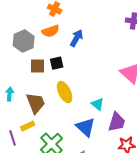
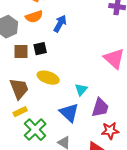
yellow ellipse: (65, 92) -> (48, 78), turned -45
cyan triangle: (98, 104) -> (81, 90), turned 32
yellow rectangle: (28, 126) -> (20, 112), moved

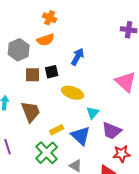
blue arrow: (60, 24) -> (78, 57), moved
yellow ellipse: (48, 78) -> (73, 93), moved
purple trapezoid: (100, 108) -> (112, 131), turned 95
yellow rectangle: (20, 112) -> (57, 130), moved

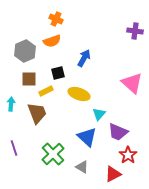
brown square: (33, 75) -> (29, 79), moved
yellow rectangle: (57, 130) -> (46, 91), moved
red star: (122, 154) -> (128, 155), turned -30

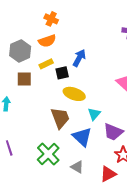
black square: (58, 73) -> (62, 73), moved
yellow rectangle: (46, 91) -> (46, 64), moved
brown trapezoid: (37, 113) -> (60, 118), moved

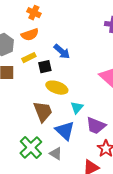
blue arrow: (79, 58) -> (62, 52), turned 102
gray triangle: (77, 167) -> (56, 154), moved

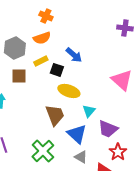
black square: (45, 67) -> (57, 70), turned 32
gray triangle: (56, 154) -> (81, 157), moved

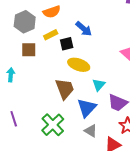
black square: (57, 70) -> (67, 44), turned -32
blue triangle: (77, 134) -> (87, 108), turned 30

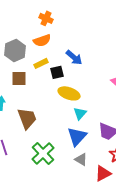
cyan triangle: (99, 85) -> (80, 113), moved
brown trapezoid: (65, 89) -> (27, 118), moved

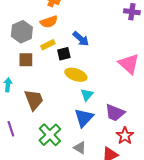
gray triangle: (81, 159) -> (80, 148), moved

